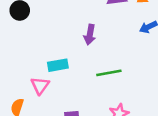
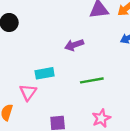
purple arrow: (90, 35) -> (74, 45), turned 60

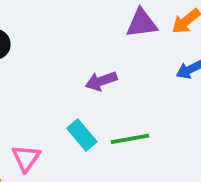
cyan rectangle: (45, 73) -> (82, 135), moved, turned 60

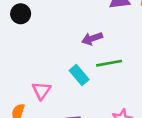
green line: (130, 139) -> (109, 63), moved

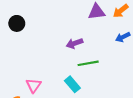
cyan rectangle: (79, 75) -> (72, 84), moved

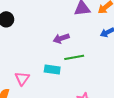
cyan rectangle: (72, 84) -> (52, 69), moved, turned -42

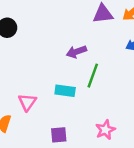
green line: (74, 57) -> (93, 76), turned -60

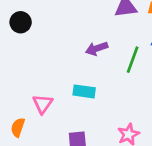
green line: (93, 76) -> (133, 60), moved

